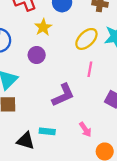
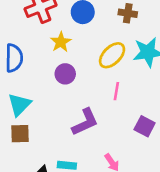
purple circle: (37, 55) -> (65, 74), moved

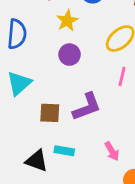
brown square: (20, 134) -> (50, 113), moved

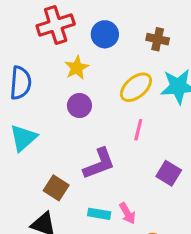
brown square: (50, 113) -> (56, 188), moved, turned 30
cyan rectangle: (64, 151) -> (99, 214), moved

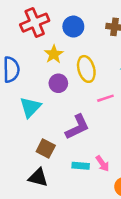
yellow ellipse: (136, 87) -> (86, 69), moved, turned -60
pink line: (138, 130) -> (105, 98), turned 63
cyan triangle: (23, 138) -> (30, 107), moved

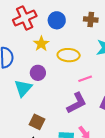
yellow ellipse: (86, 69) -> (69, 55), turned -70
purple circle: (58, 83) -> (38, 73), moved
purple L-shape: (77, 127) -> (77, 103), moved

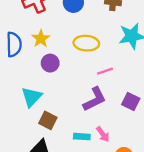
yellow star: (41, 44) -> (41, 39), moved
cyan triangle: (23, 88) -> (32, 97), moved

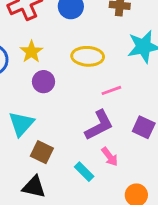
pink arrow: (103, 134) -> (110, 157), moved
cyan rectangle: (82, 137) -> (84, 172), turned 42

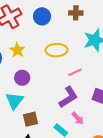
purple circle: (43, 82) -> (22, 78), moved
brown square: (42, 152) -> (30, 119), turned -35

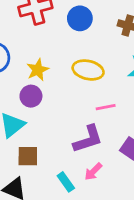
yellow star: (17, 50) -> (38, 70), moved
pink arrow: (78, 118) -> (93, 172), turned 72

